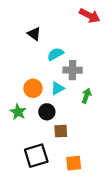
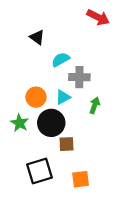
black circle: (47, 112) -> (51, 123), size x1.5

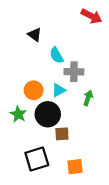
cyan semicircle: (61, 60) -> (56, 55), turned -91

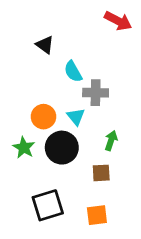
cyan triangle: (59, 90) -> (76, 117), turned -40
green arrow: (88, 98) -> (111, 141), moved
brown square: (62, 134) -> (101, 173), moved

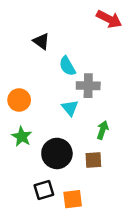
orange circle: (43, 117) -> (19, 100), moved
black circle: (62, 148) -> (57, 153), moved
black square: (48, 205) -> (44, 190), size x0.7
orange square: (97, 215) -> (73, 199), moved

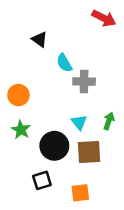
cyan triangle: (70, 108) -> (79, 122), moved
green arrow: (103, 130) -> (109, 121), moved
brown square: (93, 160) -> (89, 152), size x1.5
orange square: (73, 199) -> (80, 193), moved

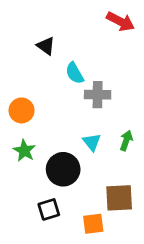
brown square: (89, 152) -> (119, 198), moved

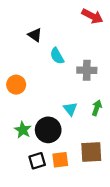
gray cross: (98, 95) -> (87, 70), moved
green star: (24, 151) -> (23, 130), moved
orange square: (93, 224) -> (60, 160), moved

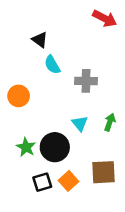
cyan semicircle: (57, 56) -> (52, 65), moved
gray cross: (87, 70) -> (86, 81), moved
orange square: (60, 160) -> (69, 181), turned -35

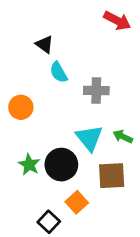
green arrow: (110, 122) -> (123, 137), turned -84
cyan triangle: (80, 123) -> (89, 138), size x1.5
brown square: (103, 172) -> (112, 176), moved
black square: (42, 182) -> (49, 222), moved, turned -30

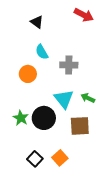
black triangle: (45, 44) -> (37, 22), moved
orange circle: (21, 107) -> (28, 74), moved
orange square: (77, 202) -> (60, 158), moved

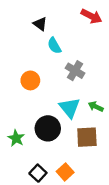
cyan semicircle: (42, 52) -> (54, 46), moved
gray cross: (69, 65) -> (75, 71), turned 30
green star: (21, 118) -> (16, 138), moved

